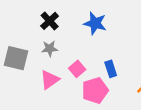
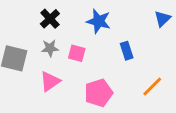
pink square: (77, 69) -> (77, 53), moved, turned -35
blue rectangle: (111, 69) -> (127, 51), moved

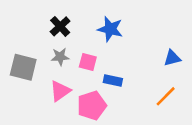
blue triangle: (162, 19) -> (172, 58), moved, turned 30
blue rectangle: (127, 51) -> (113, 80), moved, turned -60
pink pentagon: (99, 93) -> (92, 106), moved

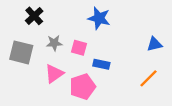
black cross: (60, 26) -> (34, 16), moved

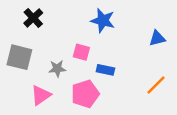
gray star: (54, 43) -> (57, 69), moved
blue triangle: (154, 44) -> (157, 38), moved
pink triangle: (54, 74) -> (41, 95), moved

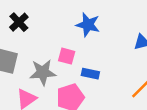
gray star: (57, 69) -> (43, 72), size x1.5

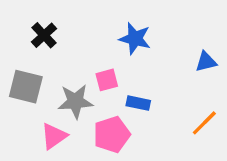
pink square: (67, 56) -> (107, 80), turned -30

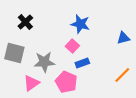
pink square: (107, 80) -> (72, 46), moved, turned -32
blue rectangle: (138, 103) -> (82, 63), turned -32
pink pentagon: (112, 134) -> (66, 82), turned -30

